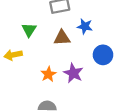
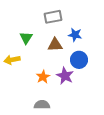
blue circle: (103, 55) -> (79, 60), moved

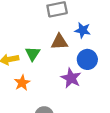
green triangle: (26, 38) -> (33, 54), moved
orange star: (43, 77) -> (22, 83), moved

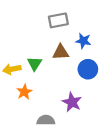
purple star: (71, 78) -> (72, 102), moved

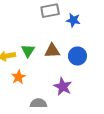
blue star: (83, 41) -> (73, 20), moved
brown triangle: (61, 52) -> (52, 51), moved

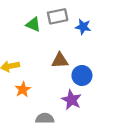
green triangle: (28, 51) -> (33, 24), moved, turned -40
blue circle: (77, 56) -> (82, 75), moved

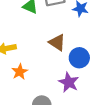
brown triangle: (60, 60) -> (57, 43), turned 36

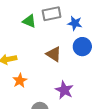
blue circle: (79, 58) -> (82, 47), moved

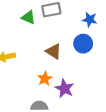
blue star: (75, 23) -> (90, 20), moved
orange star: (20, 81) -> (45, 79), moved

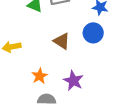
orange star: (45, 79) -> (40, 76), moved

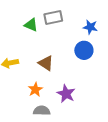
brown triangle: (62, 41) -> (46, 63), moved

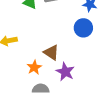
brown triangle: (46, 63) -> (51, 52), moved

